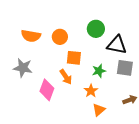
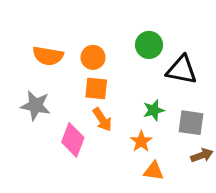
orange square: (74, 58) -> (96, 88), moved
gray square: (125, 68) -> (191, 123), moved
orange triangle: (99, 110) -> (154, 171), turned 48

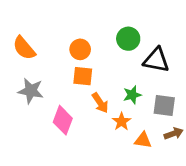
orange semicircle: (48, 56) -> (24, 48), moved, turned 40
orange arrow: (102, 120) -> (100, 103), moved
orange triangle: (154, 171) -> (143, 140), moved

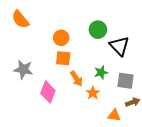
orange semicircle: (24, 48) -> (20, 19), moved
black triangle: (156, 60) -> (119, 46), turned 35
orange triangle: (143, 140) -> (114, 115), moved

